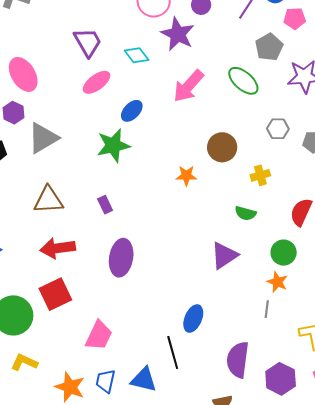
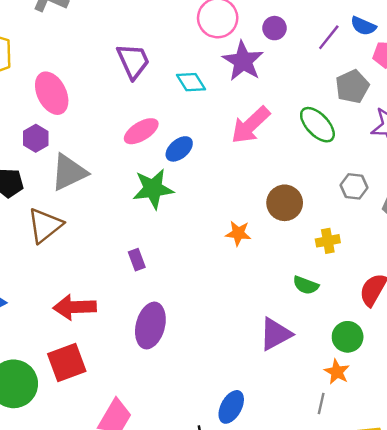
pink ellipse: (97, 82) -> (141, 131), moved
brown triangle: (48, 200) -> (45, 225), moved, turned -40

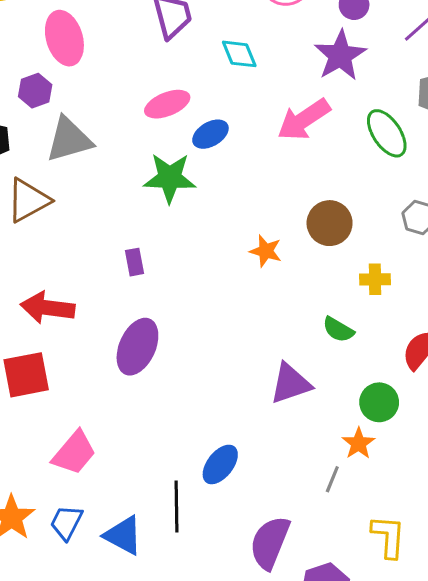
purple star: (243, 61) -> (340, 56), moved

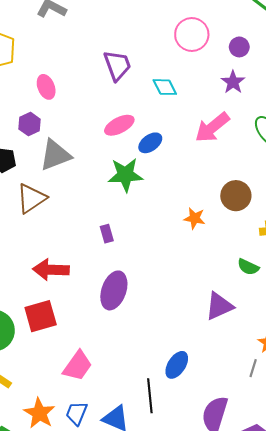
pink ellipse: (64, 38) -> (46, 87), size x0.7
purple star: (340, 56) -> (233, 82), size x0.7

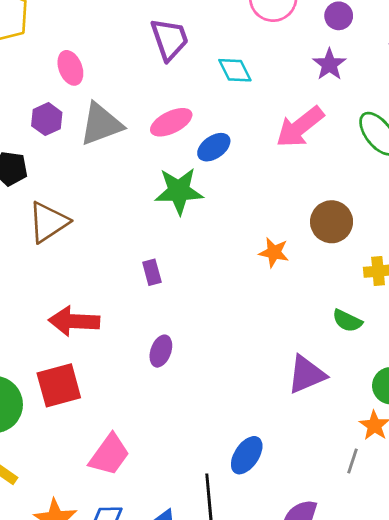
gray triangle: (55, 155) -> (101, 124), moved
purple ellipse: (114, 290) -> (161, 351), size x0.6

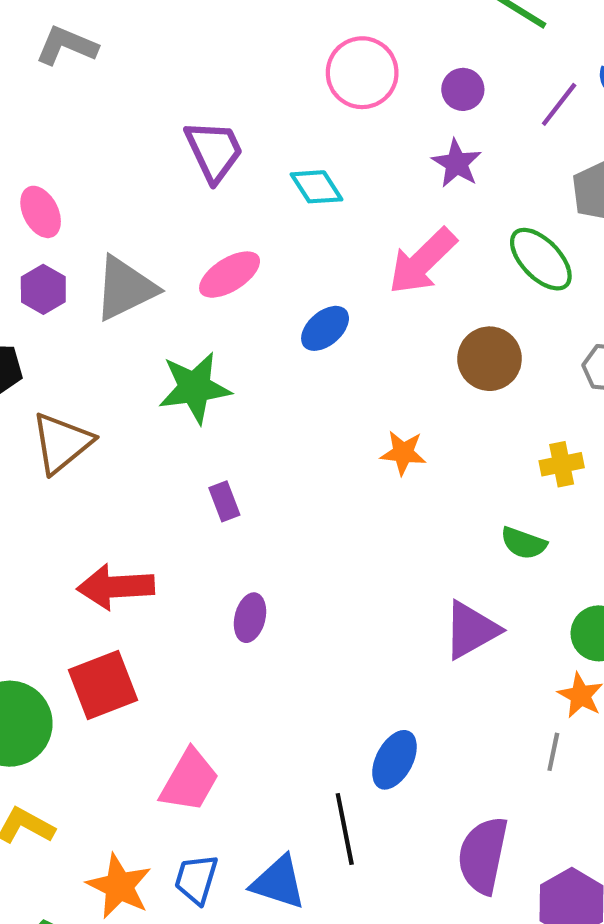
pink ellipse: (70, 68) -> (41, 212), moved
blue ellipse: (214, 147) -> (325, 328), moved
green star: (179, 191) -> (195, 388), moved
brown circle: (332, 222) -> (490, 359), moved

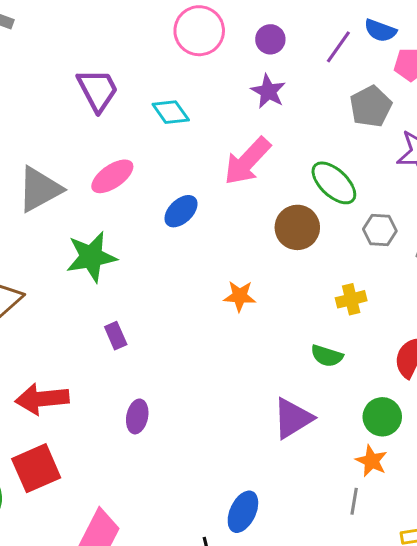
green ellipse: (541, 259) -> (334, 183), moved

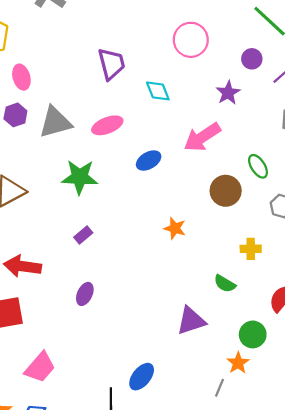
purple circle: (270, 39) -> (252, 59), moved
green ellipse: (334, 183) -> (258, 166), size x0.7
purple rectangle: (116, 336) -> (83, 235), turned 60

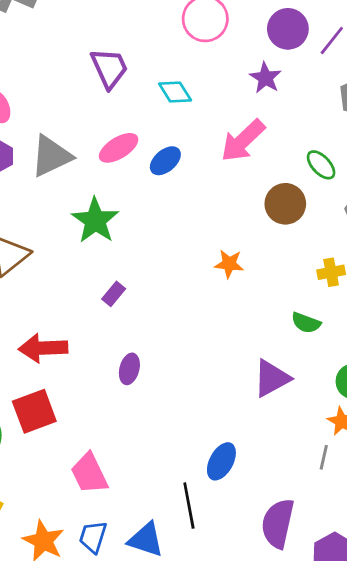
purple circle: (252, 59) -> (288, 29), size x1.5
blue ellipse: (149, 161) -> (165, 161), moved
green star: (80, 177) -> (95, 220), turned -30
pink trapezoid: (40, 367) -> (89, 473), turned 124

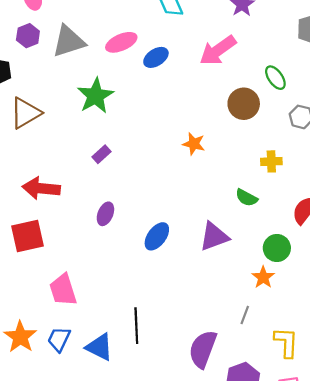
gray line: (324, 457) -> (245, 315), moved
blue ellipse: (221, 461) -> (157, 236), moved

